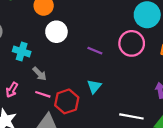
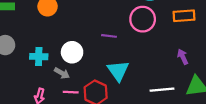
white circle: (56, 32) -> (72, 52), moved
cyan triangle: (94, 86) -> (118, 71), size x1.5

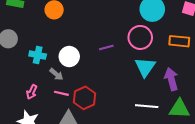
purple line: (109, 36) -> (106, 48), turned -32
purple arrow: (183, 57) -> (171, 79), size x1.5
cyan triangle: (118, 71) -> (145, 67), moved

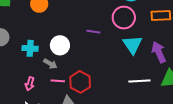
purple line: (106, 48) -> (93, 32), turned 32

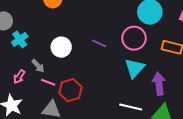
cyan cross: (30, 48) -> (20, 39), moved, turned 35
gray arrow: (50, 64) -> (38, 66), moved

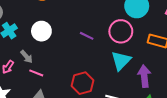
white circle: (61, 47) -> (41, 31), moved
red hexagon: (70, 90) -> (83, 83), moved

